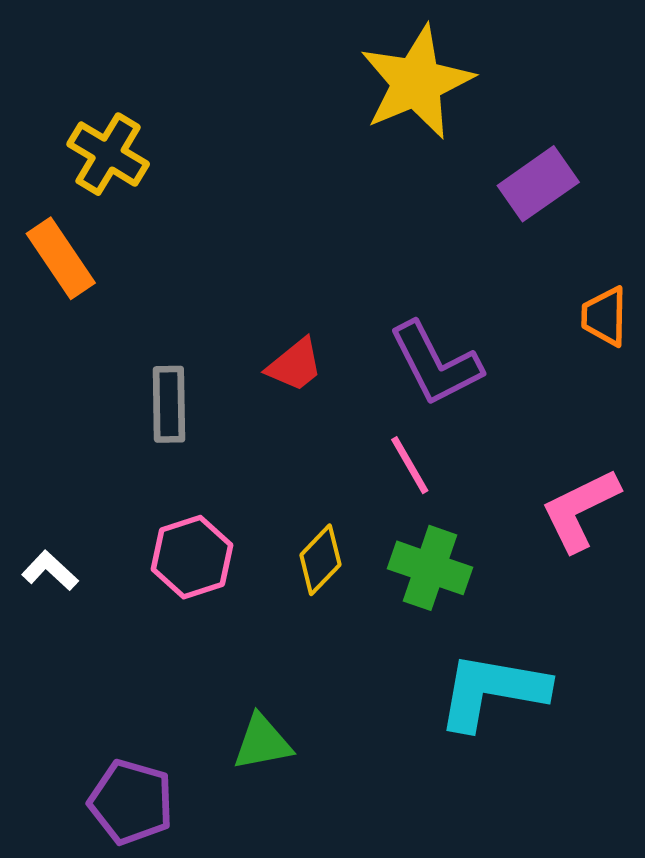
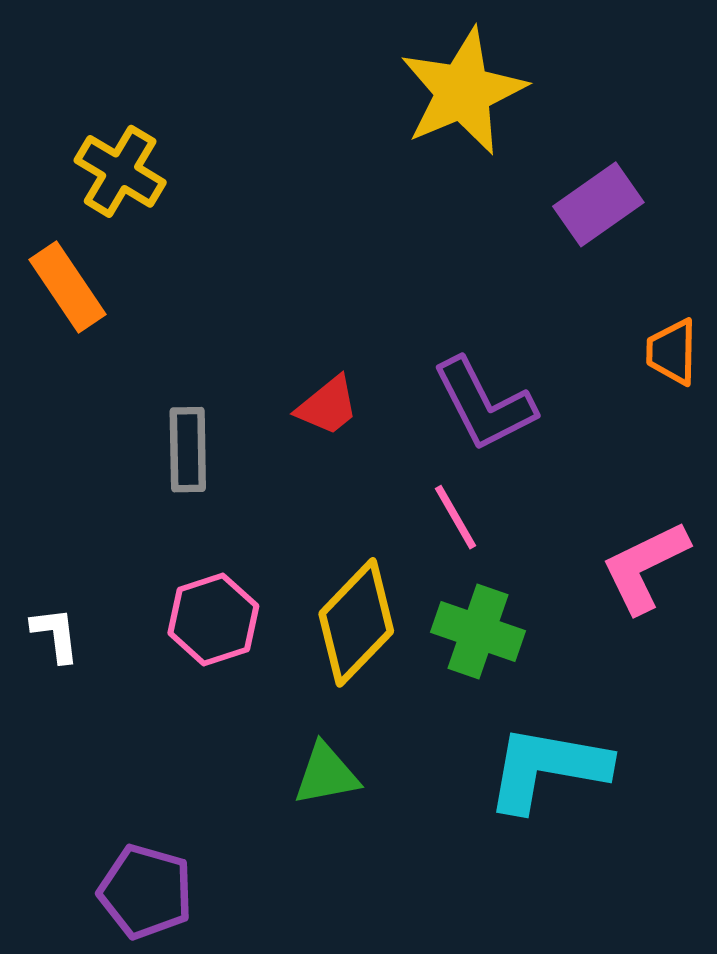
yellow diamond: (320, 560) -> (356, 622), size x1.6
white L-shape: (50, 571) -> (55, 634), turned 40
green triangle: (262, 742) -> (326, 774), moved

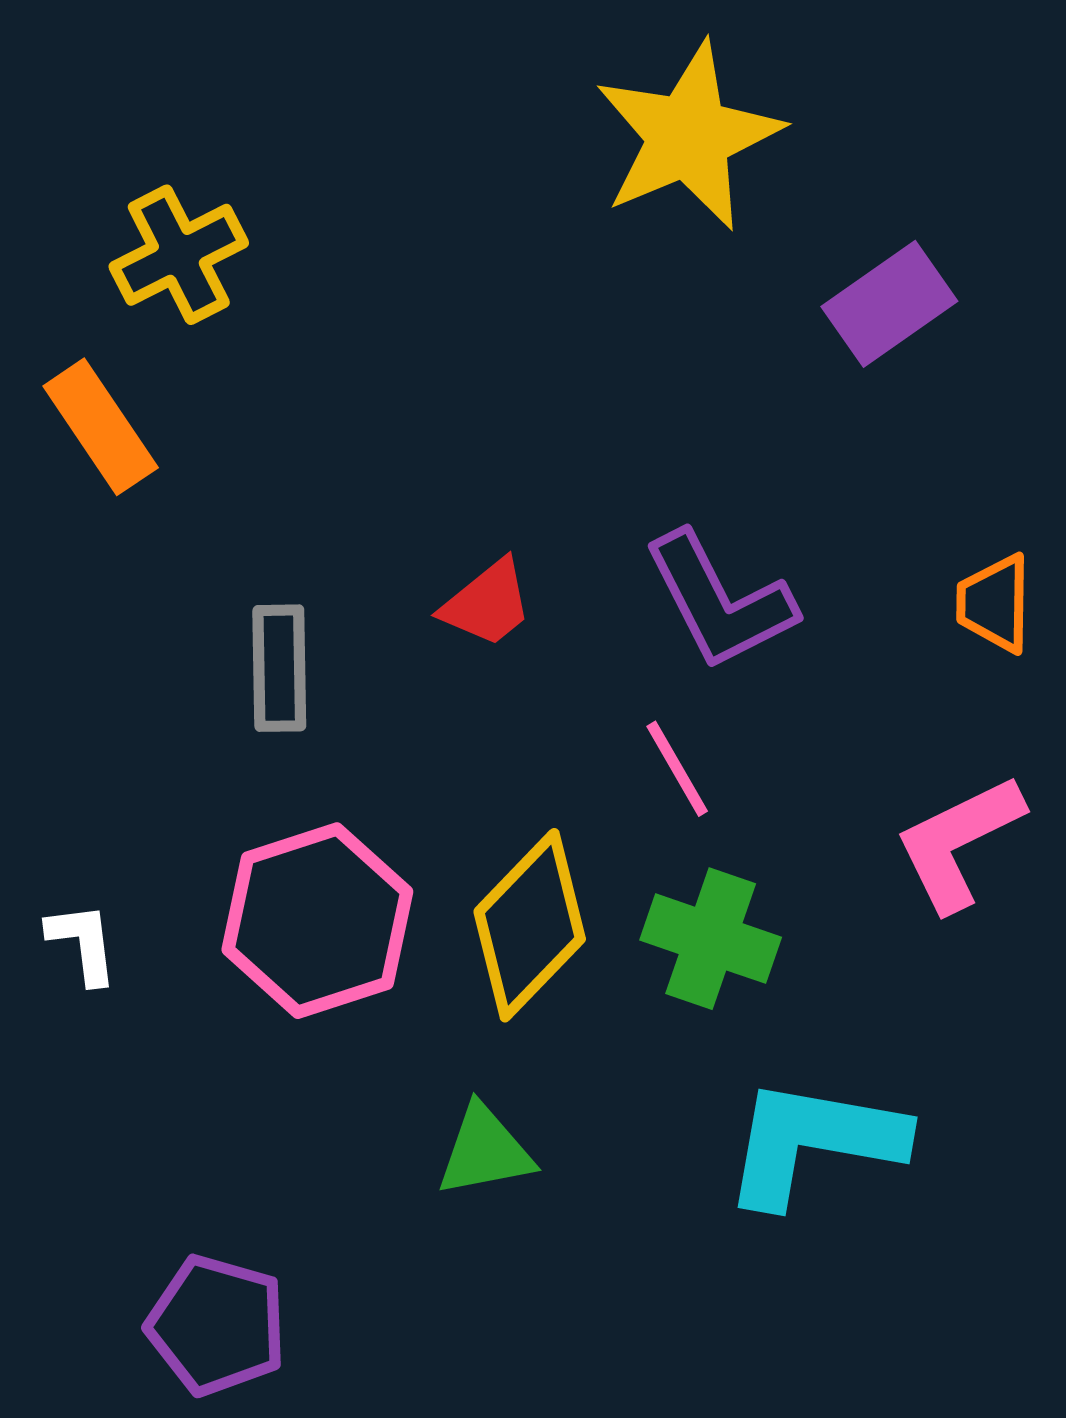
yellow cross: (120, 171) -> (179, 255), turned 32
orange trapezoid: (672, 352) -> (994, 603), moved
pink hexagon: (213, 619) -> (317, 921), size x1.4

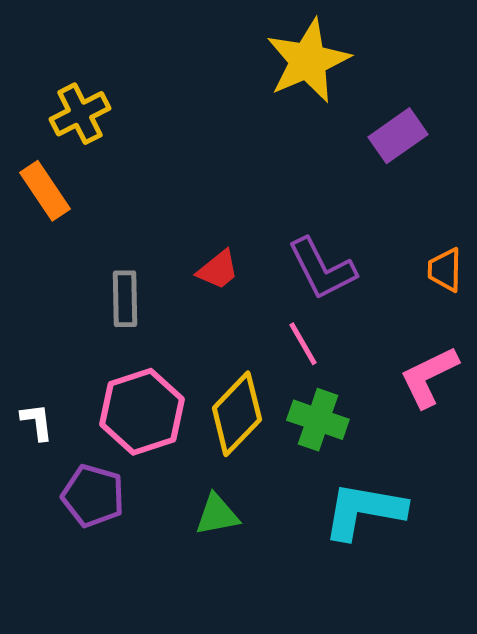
purple pentagon: (217, 1325) -> (93, 496), moved

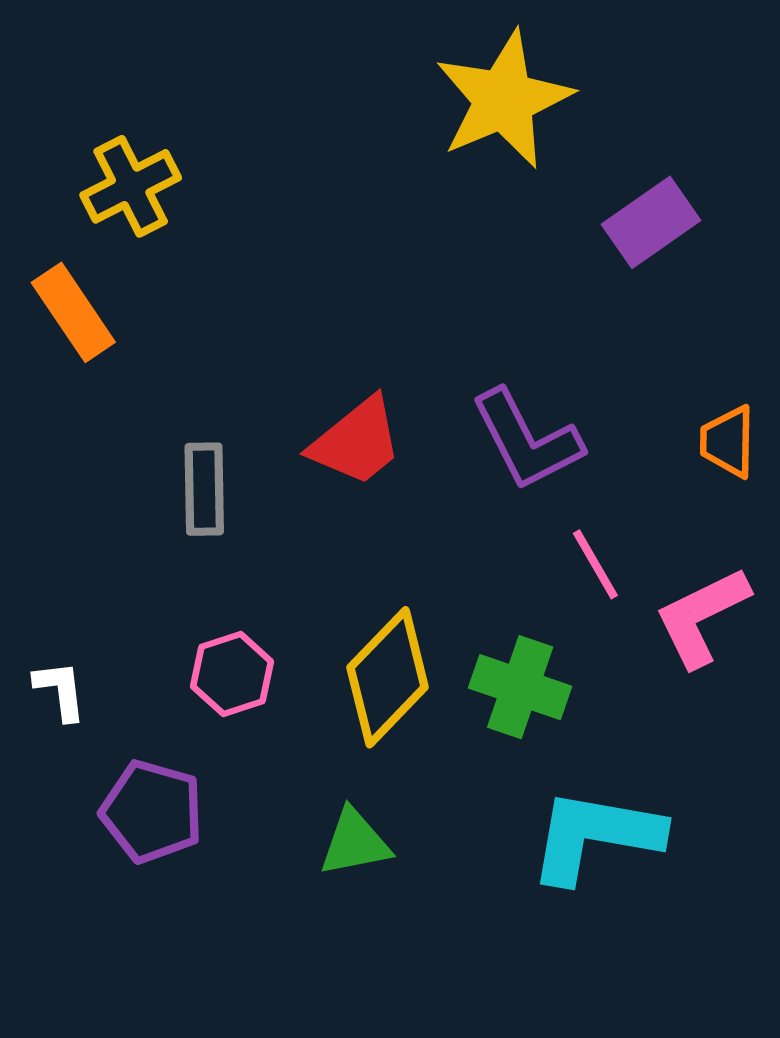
red trapezoid: (218, 270) -> (356, 442), size x1.4
pink line: (303, 344) -> (595, 564), moved
pink hexagon: (142, 412) -> (232, 674), size x0.6

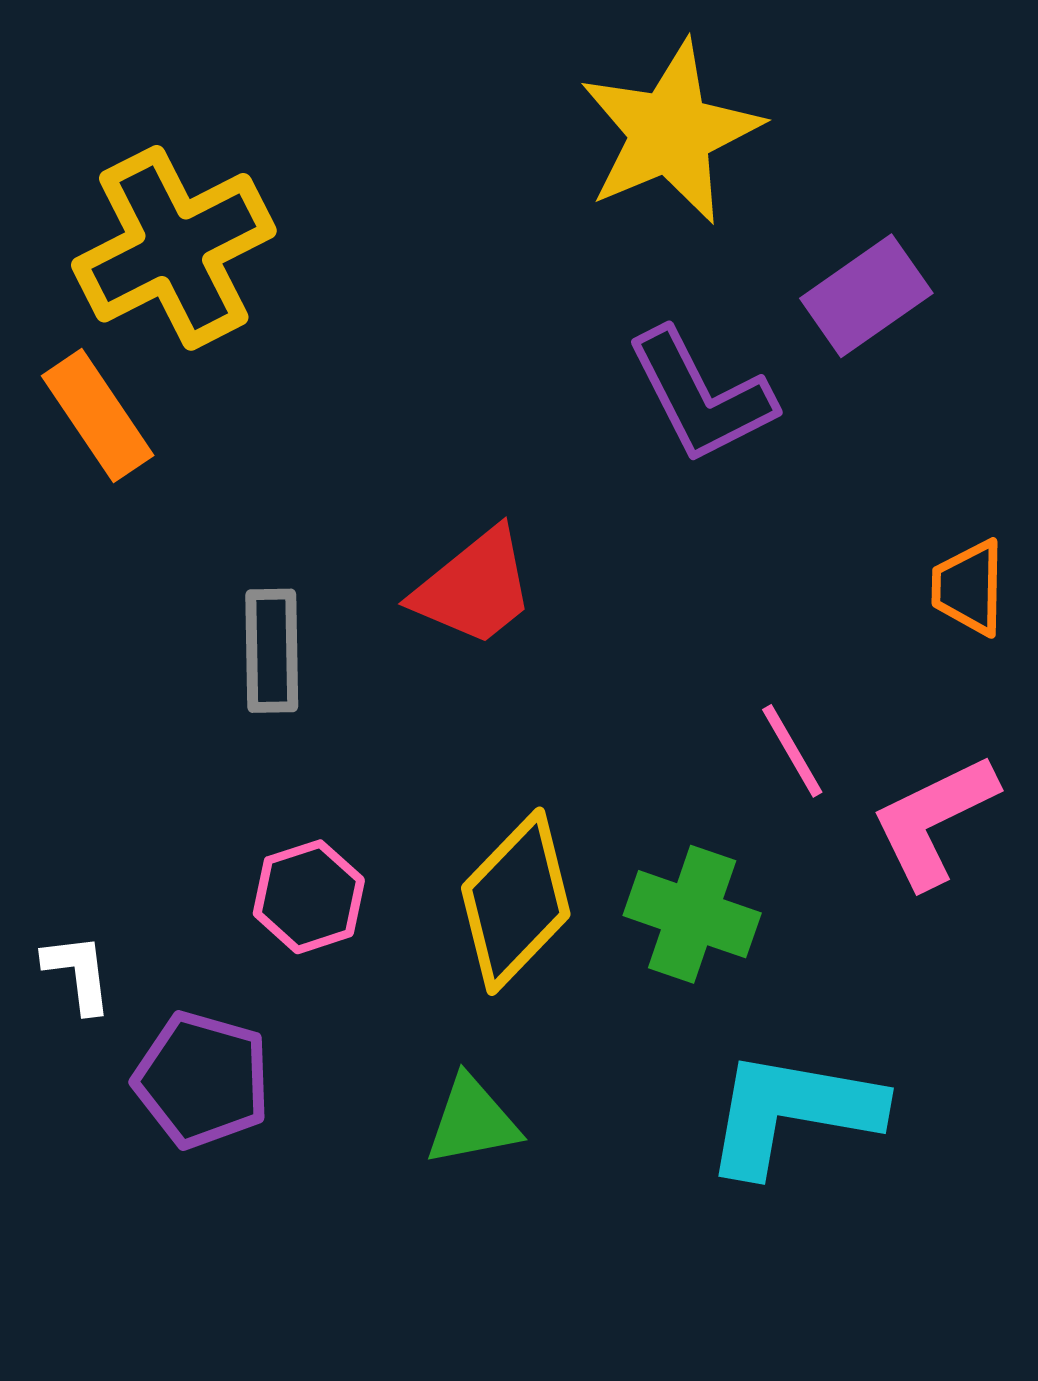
yellow cross: (131, 186) -> (174, 248), size x1.5
purple L-shape: (527, 440) -> (701, 396), moved
white L-shape: (60, 690) -> (78, 973), moved

